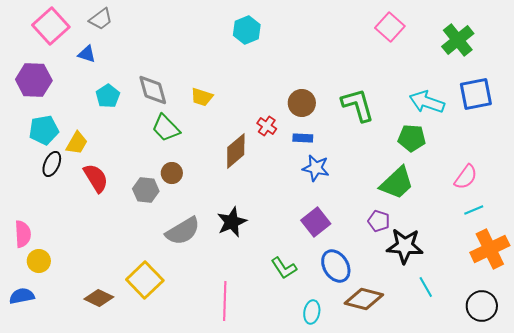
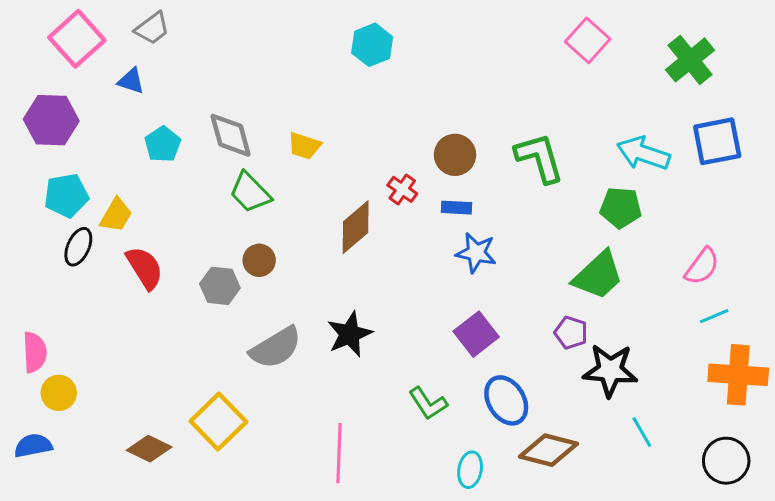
orange cross: (490, 249) -> (738, 375), turned 30

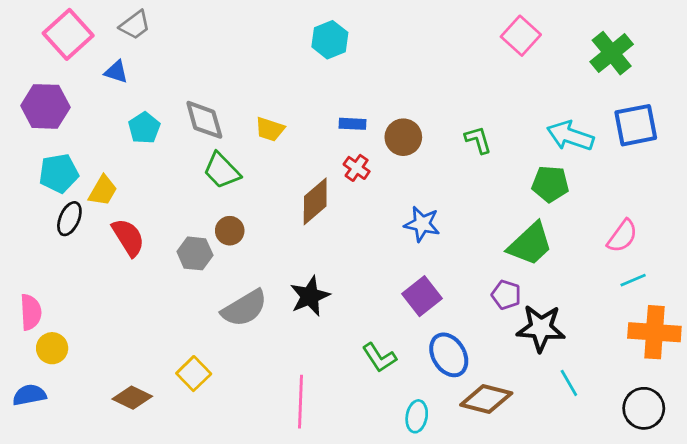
green L-shape: (539, 158) -> (478, 140), size x0.6
blue rectangle: (457, 208) -> (353, 124), moved
yellow square: (218, 421) -> (194, 374), size x0.7

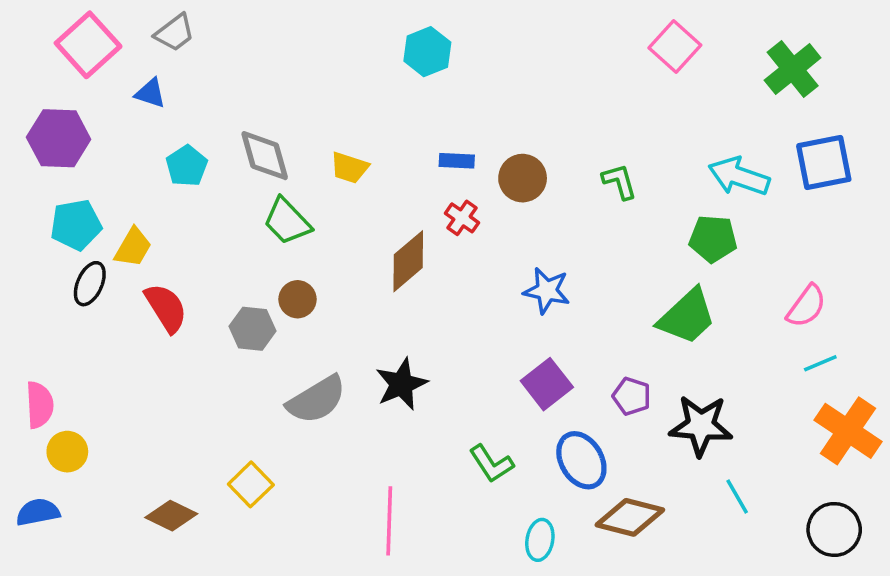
purple pentagon: (506, 295) -> (632, 396), moved
orange cross: (654, 332) -> (848, 431), turned 30

